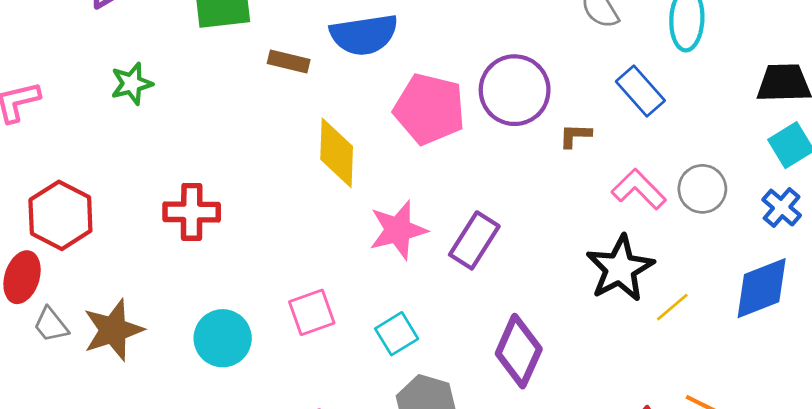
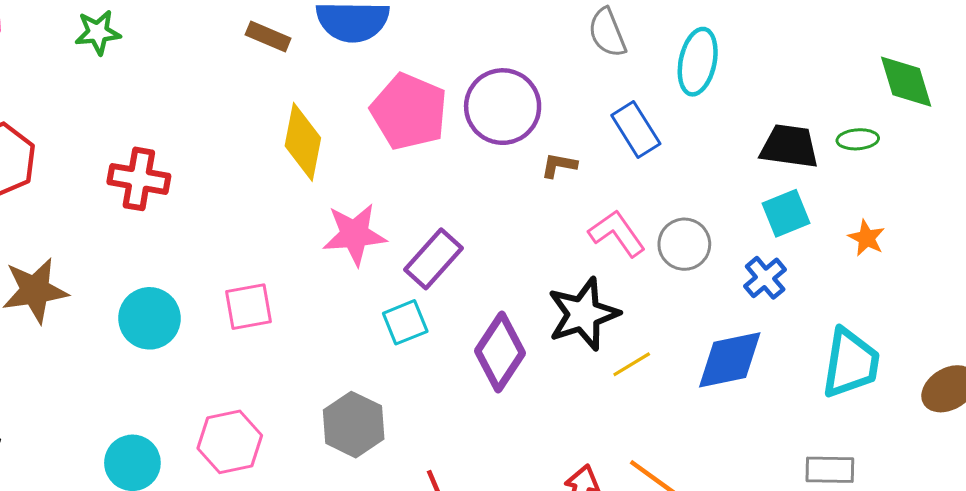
cyan square: (397, 334) -> (405, 322), moved
purple diamond: (519, 351) -> (500, 352), moved

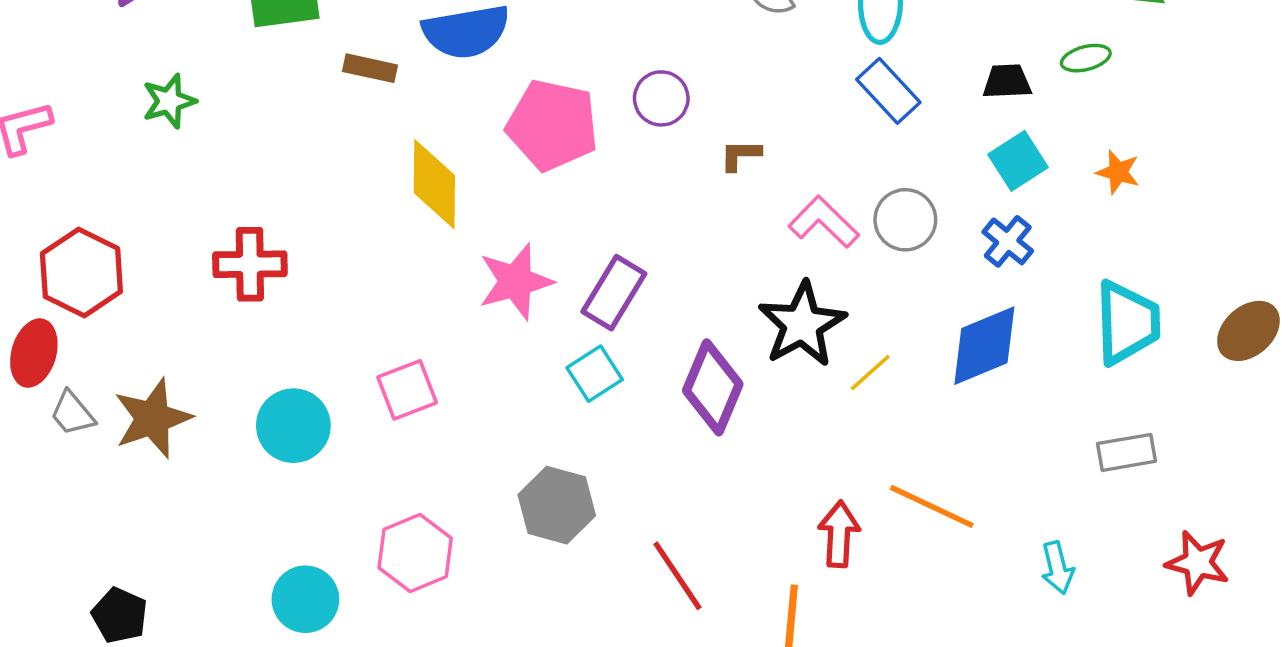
purple circle: (503, 107) -> (661, 98), size x0.6
blue rectangle: (636, 130) -> (888, 91), moved
black trapezoid: (789, 146) -> (1007, 81), size x0.7

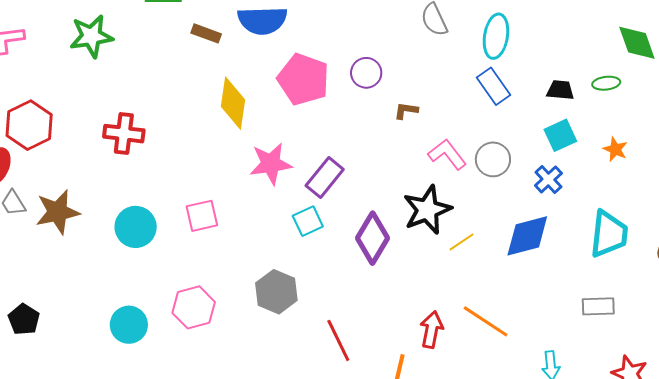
green star: (169, 101) -> (91, 36), size x1.4

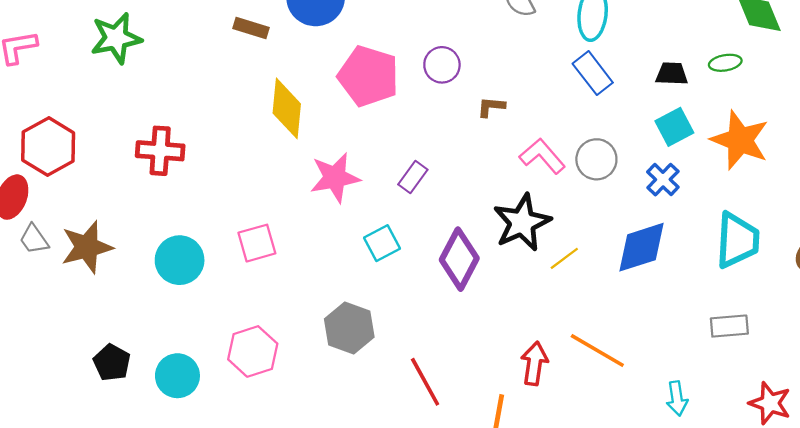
orange star: (615, 149) -> (740, 140), size x2.0
purple rectangle: (325, 178) -> (413, 177), moved, size x0.7
black pentagon: (24, 319) -> (112, 363), moved

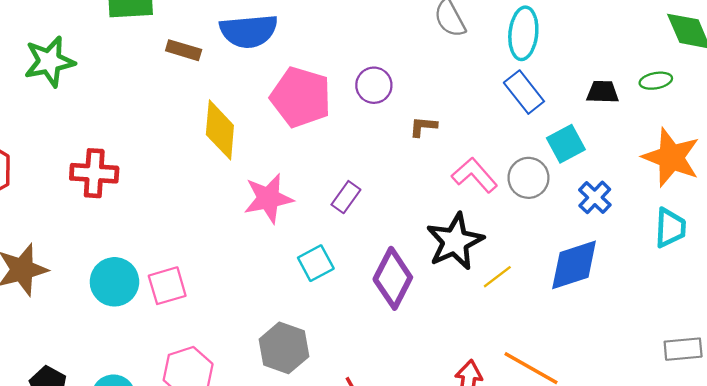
cyan square: (674, 127) -> (566, 144), moved
cyan trapezoid: (737, 240) -> (670, 228), moved, size x0.7
pink square: (257, 243) -> (167, 286), moved
gray rectangle: (729, 326) -> (683, 349), moved

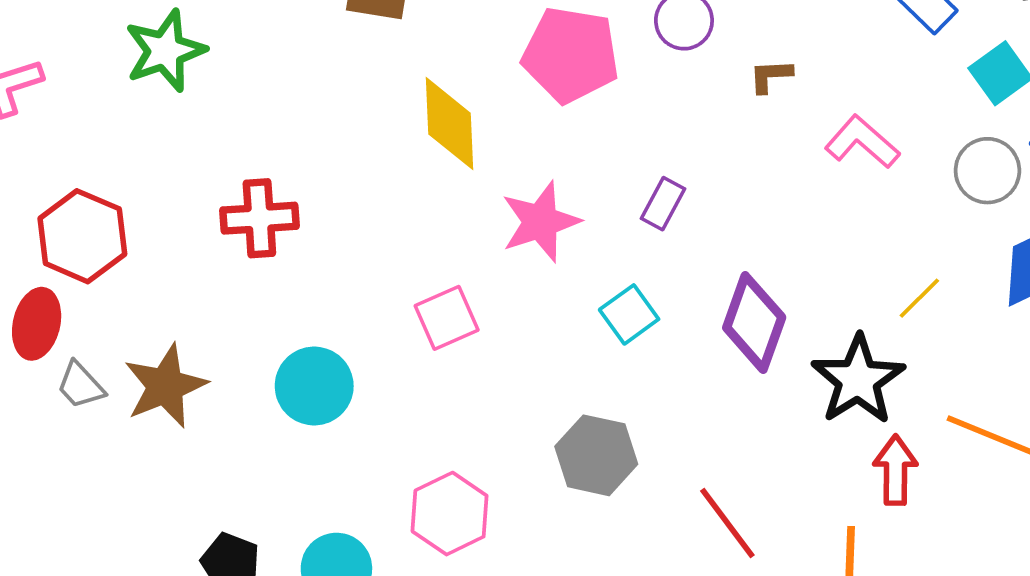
gray circle: (528, 178) -> (987, 171), moved
black star: (455, 241) -> (858, 380), moved
pink square: (167, 286) -> (447, 318), moved

